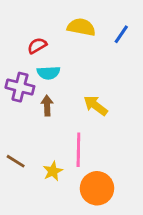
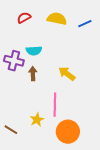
blue line: (121, 34) -> (85, 24), turned 32
red semicircle: (37, 46) -> (24, 18), moved
brown line: (16, 161) -> (11, 130), moved

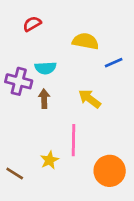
yellow semicircle: (57, 19) -> (86, 41), moved
blue line: (85, 24) -> (114, 63), moved
orange circle: (68, 132) -> (110, 171), moved

